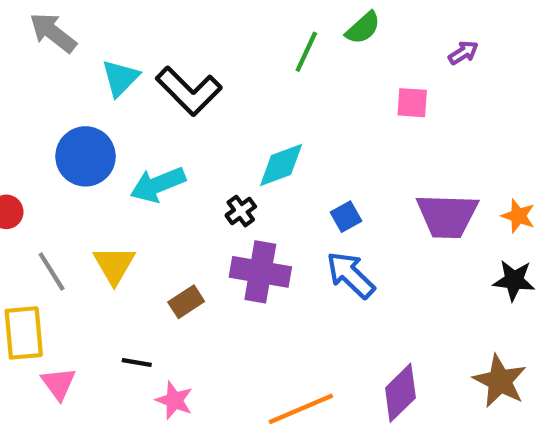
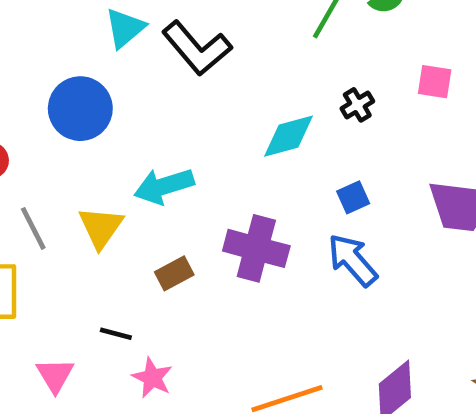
cyan arrow: (158, 185) -> (164, 186), moved
black cross: (241, 211) -> (357, 105), moved
pink triangle: (59, 384) -> (55, 375), moved

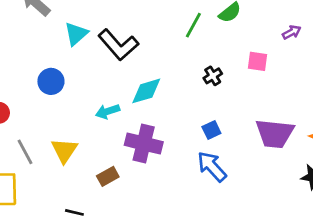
blue circle: (80, 109) -> (51, 81), size x0.7
cyan diamond: (288, 136) -> (146, 91), moved
cyan arrow: (164, 186) -> (108, 111), moved, size x0.7
purple cross: (256, 248) -> (144, 143), moved

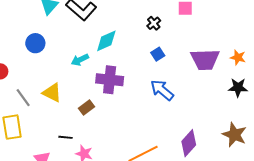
blue square: (211, 130) -> (158, 54), moved
yellow triangle: (64, 150) -> (52, 93), turned -30

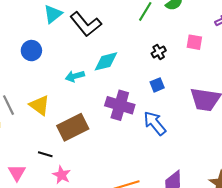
purple cross: (110, 80) -> (120, 105), moved
brown rectangle: (87, 108) -> (73, 127), size x1.8

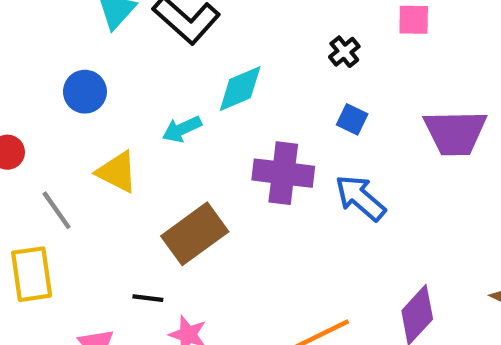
blue square: (157, 85) -> (352, 119), turned -32
yellow triangle: (40, 105) -> (117, 172), moved

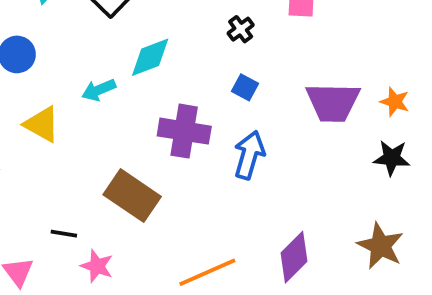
blue arrow: (360, 198) -> (249, 155), turned 63
brown rectangle: (195, 234) -> (132, 196), moved, turned 68

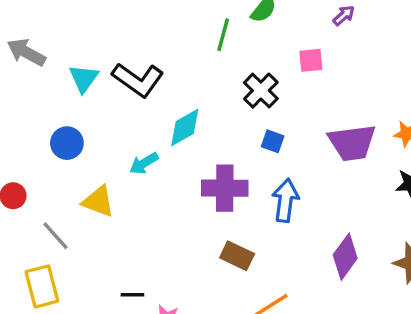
black cross: (241, 29) -> (261, 91), size x1.5
brown rectangle: (132, 196) -> (237, 256), moved, size x0.7
purple diamond: (294, 257) -> (345, 257), moved

